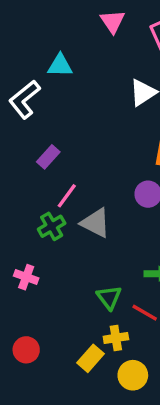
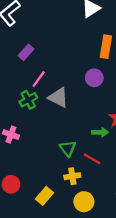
yellow rectangle: (90, 358) -> (45, 196), moved

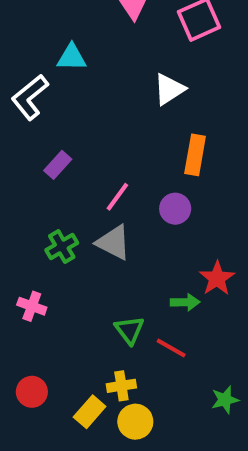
pink line: (39, 79) -> (117, 197), moved
yellow cross: (72, 176) -> (121, 386), moved
yellow circle: (84, 202) -> (135, 422), moved

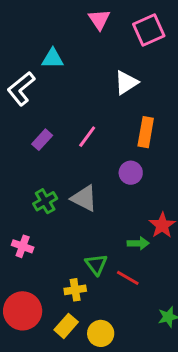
pink line: (117, 197) -> (87, 137), moved
yellow cross: (121, 386) -> (75, 290), moved
red circle: (32, 392) -> (23, 311), size x1.6

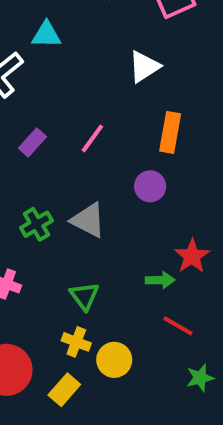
green triangle: (96, 264) -> (84, 296), moved
red line: (128, 278) -> (178, 326), moved
yellow cross: (75, 290) -> (76, 342), turned 30
yellow circle: (101, 333) -> (114, 360), moved

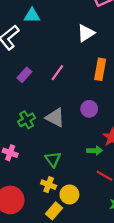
purple circle: (150, 186) -> (89, 109), moved
yellow rectangle: (64, 390) -> (54, 211), moved

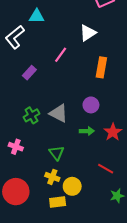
pink line: (57, 73) -> (61, 55), moved
green arrow: (95, 151) -> (87, 131), moved
yellow rectangle: (54, 211) -> (58, 202), turned 42

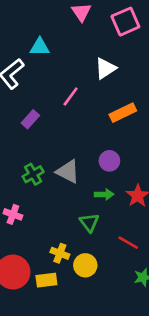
orange rectangle: (101, 67) -> (123, 113), turned 54
green triangle: (57, 153) -> (89, 222), moved
yellow rectangle: (58, 202) -> (46, 280), moved

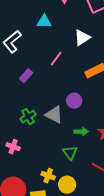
cyan triangle: (40, 47) -> (44, 22), moved
purple circle: (109, 161) -> (74, 101), moved

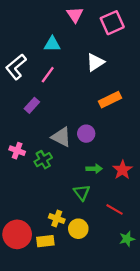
pink line: (56, 59) -> (48, 75), moved
gray triangle: (54, 115) -> (61, 137), moved
green cross: (28, 117) -> (43, 160), moved
pink cross: (13, 147) -> (17, 151), moved

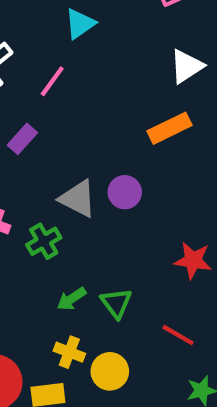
cyan triangle: (52, 44) -> (80, 24), moved, turned -36
white triangle: (95, 62) -> (187, 66), moved
green arrow: (94, 169) -> (71, 299), moved, turned 147
red star: (122, 170) -> (193, 260), turned -30

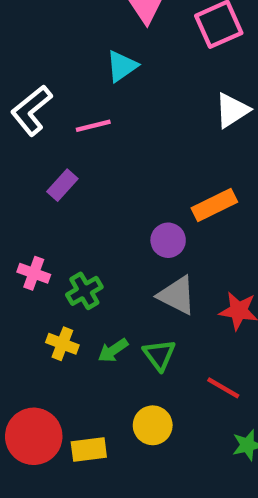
pink line: (52, 81) -> (93, 126), turned 40
orange rectangle: (170, 128) -> (214, 205), moved
gray triangle: (78, 199) -> (177, 295), moved
yellow cross: (69, 352) -> (62, 344), moved

